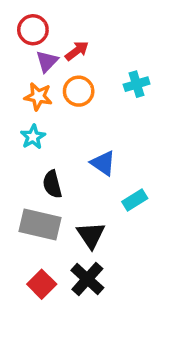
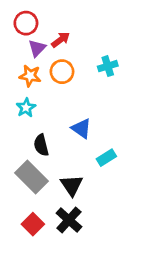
gray rectangle: (40, 225) -> (31, 177), turned 32

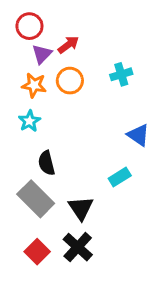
blue triangle: (81, 128) -> (138, 135), moved

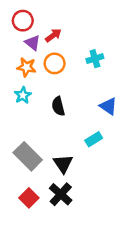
purple triangle: (42, 54) -> (33, 43), turned -35
black semicircle: (47, 163) -> (58, 106), moved

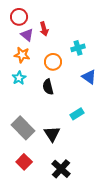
red arrow: (53, 35) -> (44, 29), turned 112
orange circle: (55, 63) -> (53, 62), moved
blue triangle: (108, 106) -> (89, 77), moved
black cross: (61, 194) -> (61, 169), moved

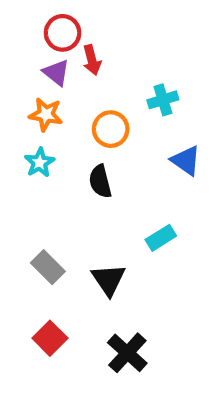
red circle: (19, 17) -> (63, 33), moved
gray rectangle: (23, 128) -> (48, 267), size x0.7

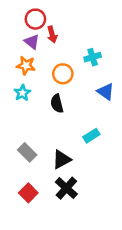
black triangle: (109, 280) -> (62, 159), turned 36
black cross: (127, 353) -> (66, 188), moved

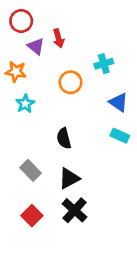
red circle: (35, 19) -> (21, 21), moved
orange star: (26, 65) -> (16, 72), moved
black semicircle: (57, 104) -> (64, 138), moved
cyan rectangle: (91, 136) -> (120, 136), moved, turned 56

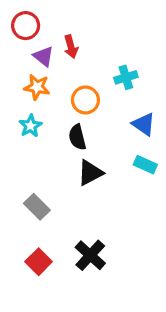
orange star: (16, 72) -> (37, 87), moved
black semicircle: (64, 138) -> (77, 137), moved
black triangle: (69, 178) -> (90, 173), moved

